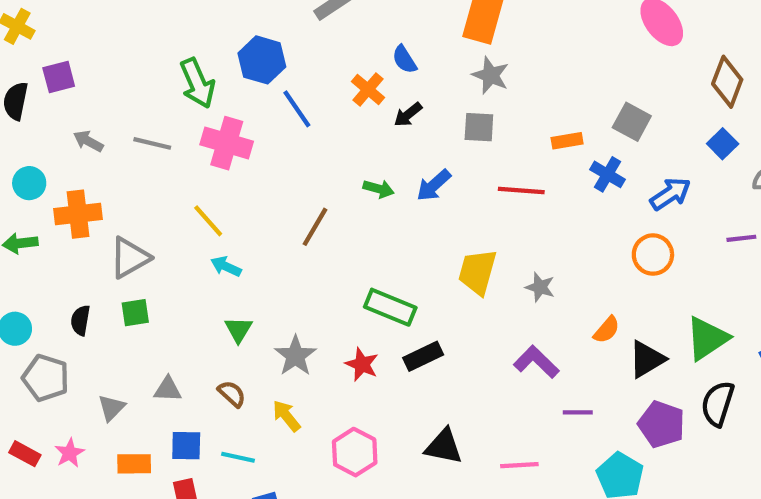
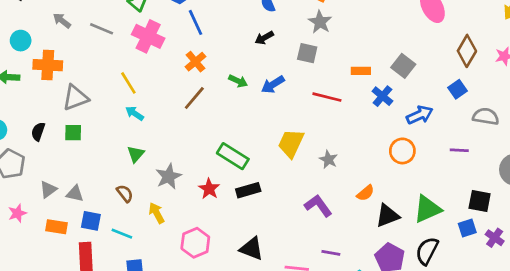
orange cross: (368, 89) -> (195, 62), moved
gray triangle: (168, 389) -> (75, 194), moved
purple line: (578, 412) -> (331, 253), moved

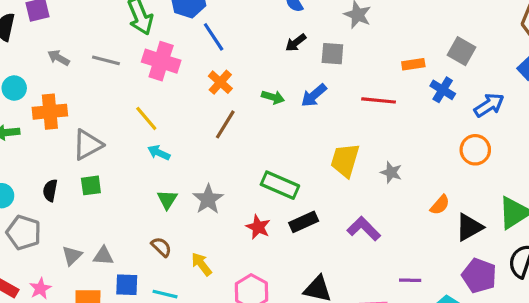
gray square: (307, 53) -> (332, 54), moved
gray star: (169, 176) -> (208, 199), moved
purple L-shape: (318, 206) -> (364, 229), moved

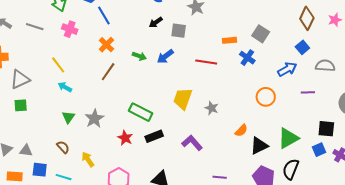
pink cross: (161, 61) -> (70, 29), size x0.7
blue arrow: (489, 105) -> (287, 69), moved

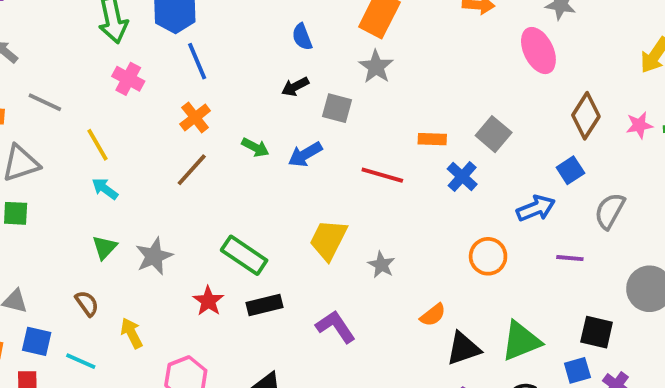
gray line: (35, 27) -> (45, 102), moved
gray semicircle: (325, 66) -> (610, 211), turned -72

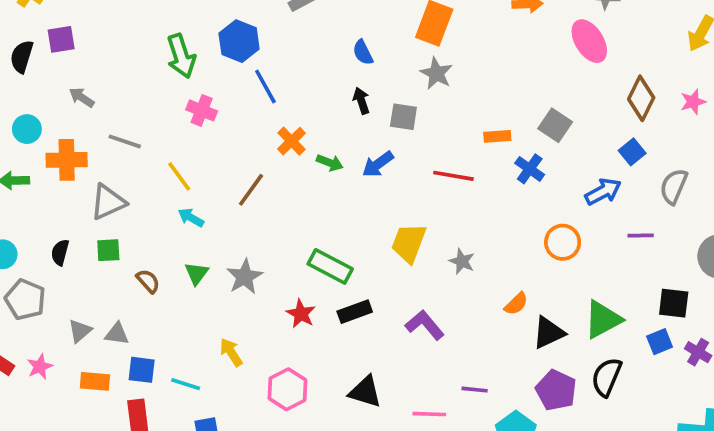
black arrow: (295, 87) -> (361, 101), turned 105
orange cross: (195, 117) -> (291, 141), moved
brown line: (192, 170) -> (251, 190), moved
brown semicircle: (87, 303) -> (148, 281), moved

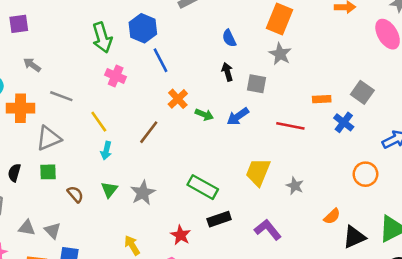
cyan arrow: (191, 218) -> (106, 151), turned -108
red star: (301, 314) -> (181, 235), moved
gray triangle: (80, 331) -> (27, 228), turned 48
gray triangle: (117, 334) -> (53, 231), turned 36

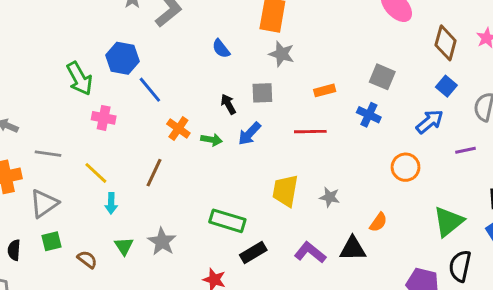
black arrow: (227, 72) -> (228, 104), moved
orange rectangle: (322, 99) -> (325, 90), moved
black triangle: (354, 237) -> (353, 249), moved, turned 35

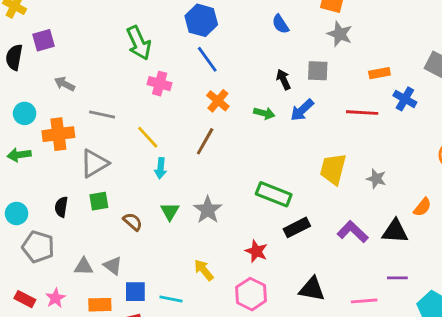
blue hexagon: (123, 58) -> (201, 20), moved
blue cross: (369, 115) -> (405, 99), moved
orange cross: (178, 129) -> (218, 101), moved

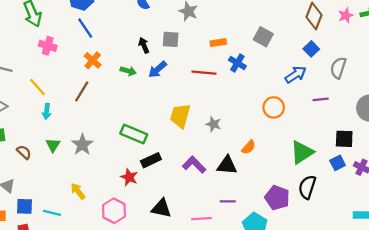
red star: (256, 251) -> (129, 177), moved

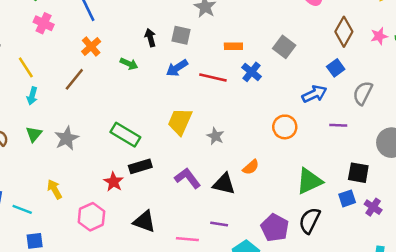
blue arrow: (157, 69) -> (177, 68), moved

